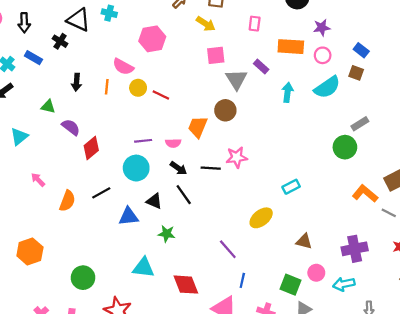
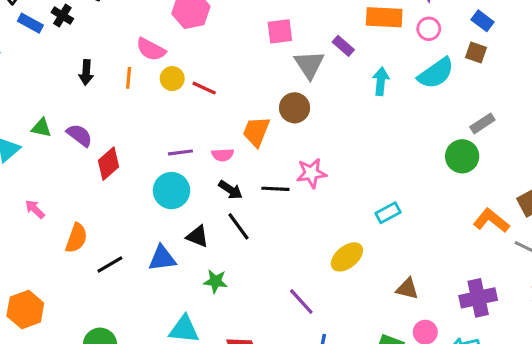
blue rectangle: (33, 58) -> (30, 23), moved
green triangle: (48, 107) -> (41, 128), moved
black line: (101, 193) -> (110, 265), moved

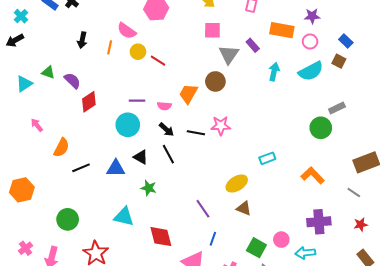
orange L-shape: (491, 220) -> (313, 175), moved
brown triangle: (407, 289) -> (244, 208), moved

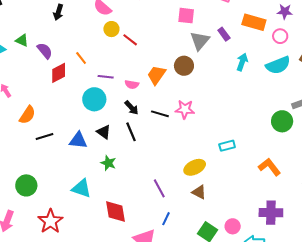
orange line: (110, 47) -> (81, 58), moved, turned -56

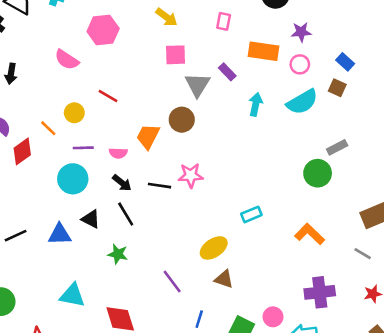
yellow circle: (111, 29) -> (74, 113), moved
green star: (108, 163) -> (118, 254), moved
blue line: (166, 219) -> (199, 319), moved

